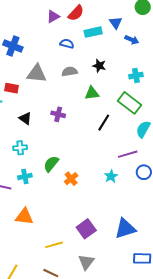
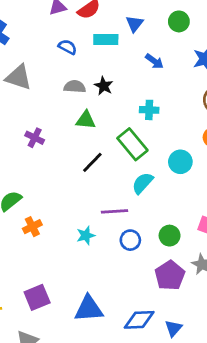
blue triangle: (116, 23) -> (135, 24), moved
gray semicircle: (70, 72) -> (75, 87), moved

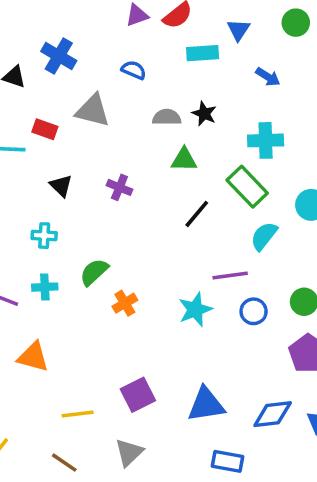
blue semicircle: (68, 47) -> (134, 70), moved
cyan cross: (149, 110) -> (266, 140), size x1.4
cyan star: (86, 235) -> (195, 310), size x1.4

